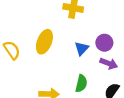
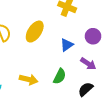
purple circle: (104, 43) -> (93, 36), moved

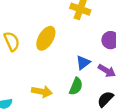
blue triangle: (67, 45) -> (83, 63), moved

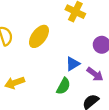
yellow arrow: (42, 92) -> (15, 83), moved, turned 144

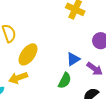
yellow ellipse: (39, 36) -> (28, 54), moved

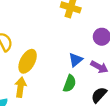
yellow arrow: (18, 78) -> (21, 87), turned 126

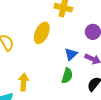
yellow ellipse: (28, 61) -> (42, 33), moved

